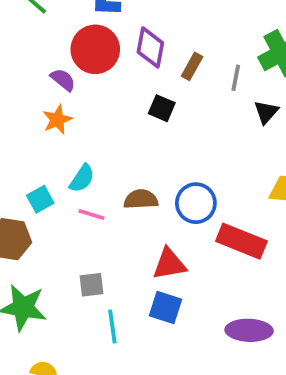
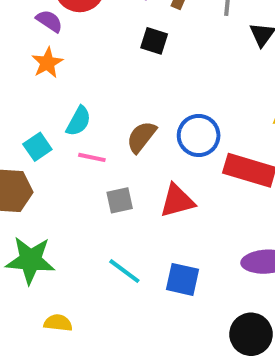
brown semicircle: (141, 199) -> (141, 137), turned -44
gray square: (91, 285) -> (120, 200), moved
blue square: (166, 308) -> (183, 279), moved
cyan line: (112, 327) -> (124, 271), turned -40

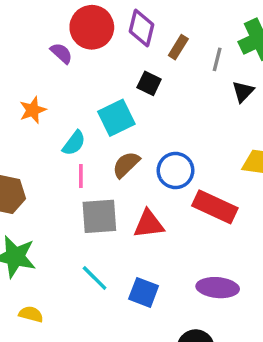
orange star: (47, 63) -> (33, 110), moved
cyan square: (37, 147) -> (116, 118), moved, size x1.5
pink line: (92, 157) -> (81, 176), turned 70
gray square: (120, 200) -> (99, 216), size x1.6

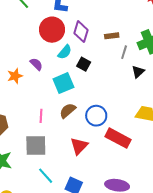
brown rectangle: (178, 47) -> (112, 36), moved, turned 48
purple semicircle: (61, 53) -> (36, 64), moved
cyan semicircle: (74, 143) -> (65, 52), moved
gray square: (99, 216) -> (36, 146), moved
red triangle: (149, 224) -> (79, 146), turned -42

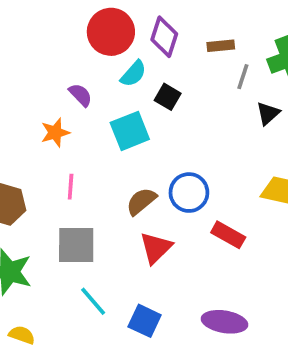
orange star: (15, 76) -> (55, 133), moved
brown semicircle: (68, 111) -> (141, 201), moved
pink line: (41, 116) -> (71, 187), moved
red rectangle: (118, 138) -> (228, 235), size x0.7

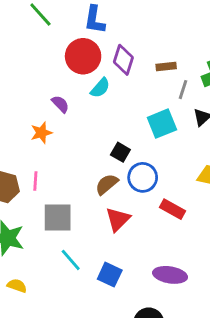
black square: (168, 97) -> (120, 152), moved
cyan square: (130, 131) -> (162, 124), moved
pink line: (71, 187) -> (35, 181), moved

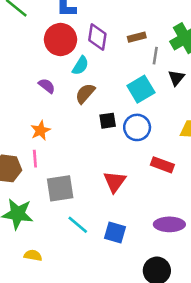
orange star: (41, 133) -> (40, 130), moved
black square: (120, 152) -> (108, 121), turned -30
blue circle: (143, 177) -> (137, 127), moved
brown semicircle: (107, 184) -> (85, 93), moved

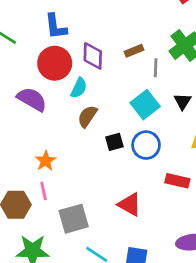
black triangle: (176, 78) -> (183, 101), moved
purple semicircle: (47, 86) -> (32, 99), moved, size x1.6
red triangle: (115, 182) -> (130, 205), turned -30

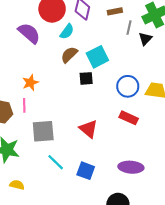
black triangle: (183, 101) -> (145, 39), moved
cyan square: (145, 105) -> (97, 57), moved
blue circle: (146, 145) -> (128, 86), moved

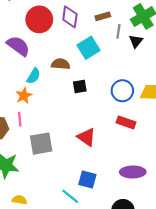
cyan semicircle: (67, 32) -> (34, 76), moved
brown semicircle: (69, 55) -> (61, 64), turned 54
cyan square: (97, 57) -> (88, 48), moved
cyan line: (56, 162) -> (70, 196), moved

